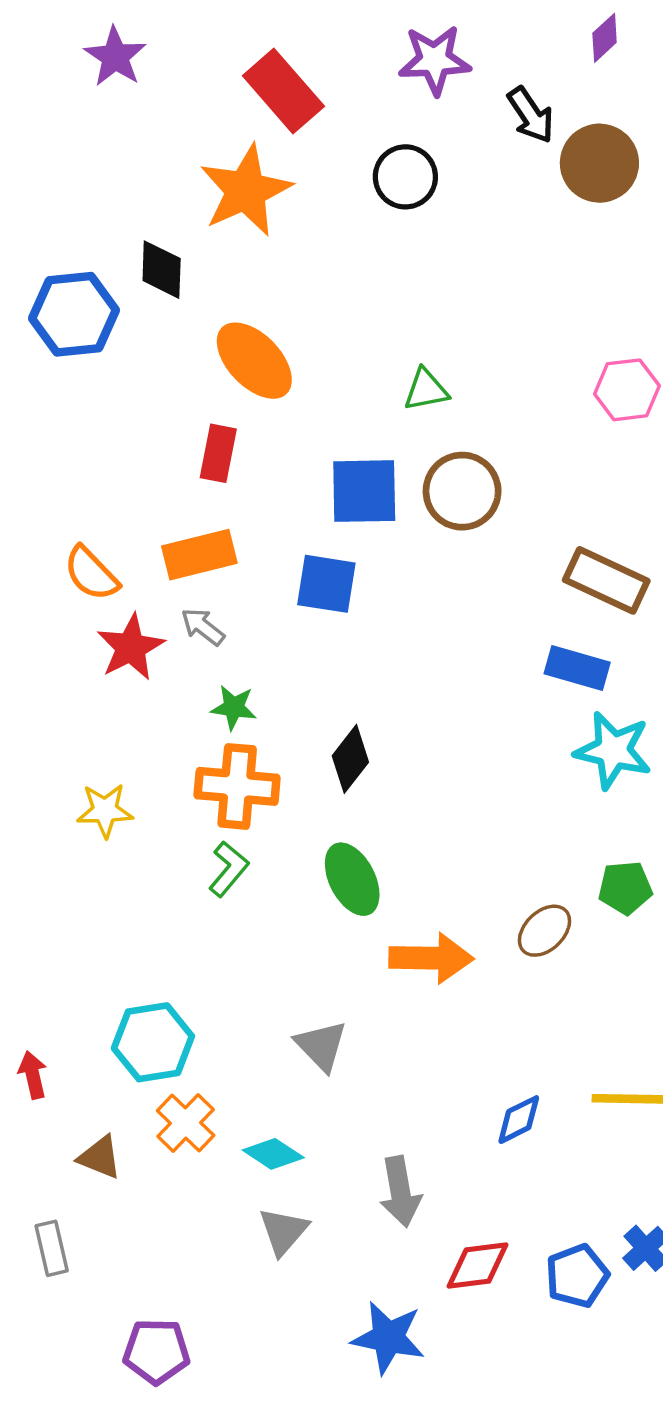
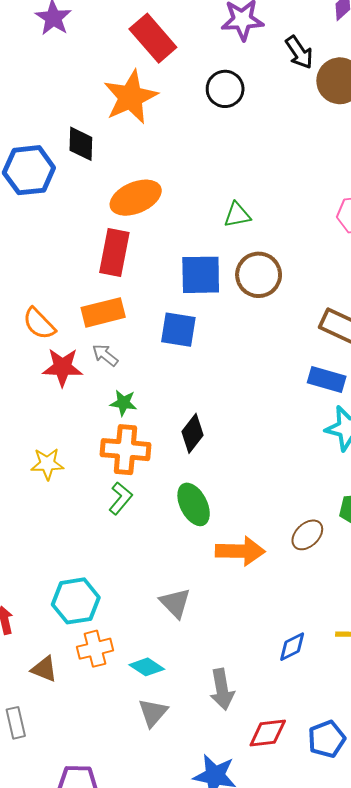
orange ellipse: (254, 361) -> (136, 198), turned -69
red rectangle: (218, 453) -> (114, 252), size x1.4
red star: (131, 647) -> (63, 367), turned 30
orange cross: (186, 1123) -> (95, 649), turned 32

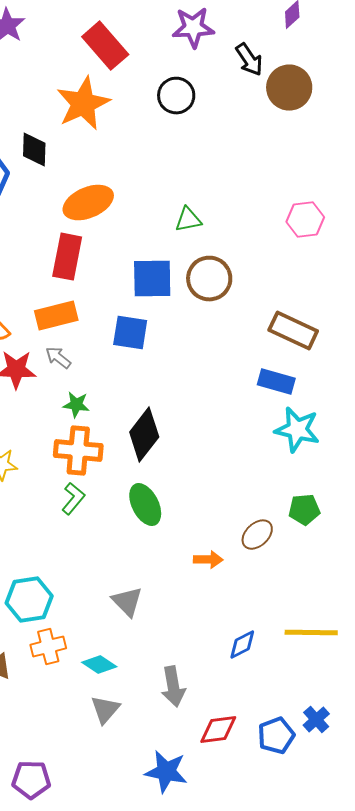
black diamond: (193, 433) -> (144, 435), size x1.4
orange arrow: (240, 551) -> (208, 560), moved, size x0.6

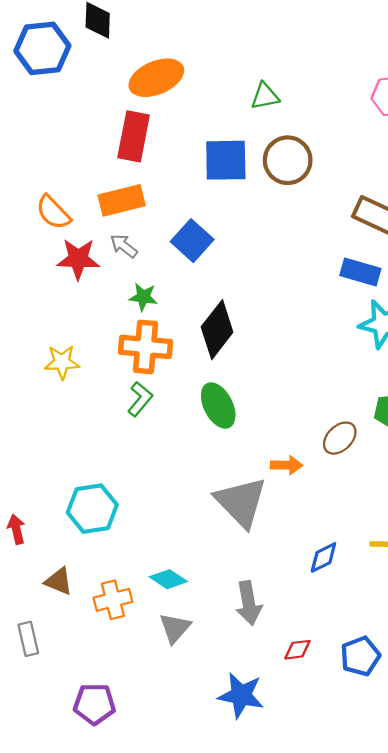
blue square: (130, 333) -> (192, 241), moved, turned 33
gray triangle: (127, 602) -> (241, 502), moved, size x1.6
orange cross: (48, 647) -> (113, 600), moved
red diamond: (218, 730) -> (297, 650), size x0.7

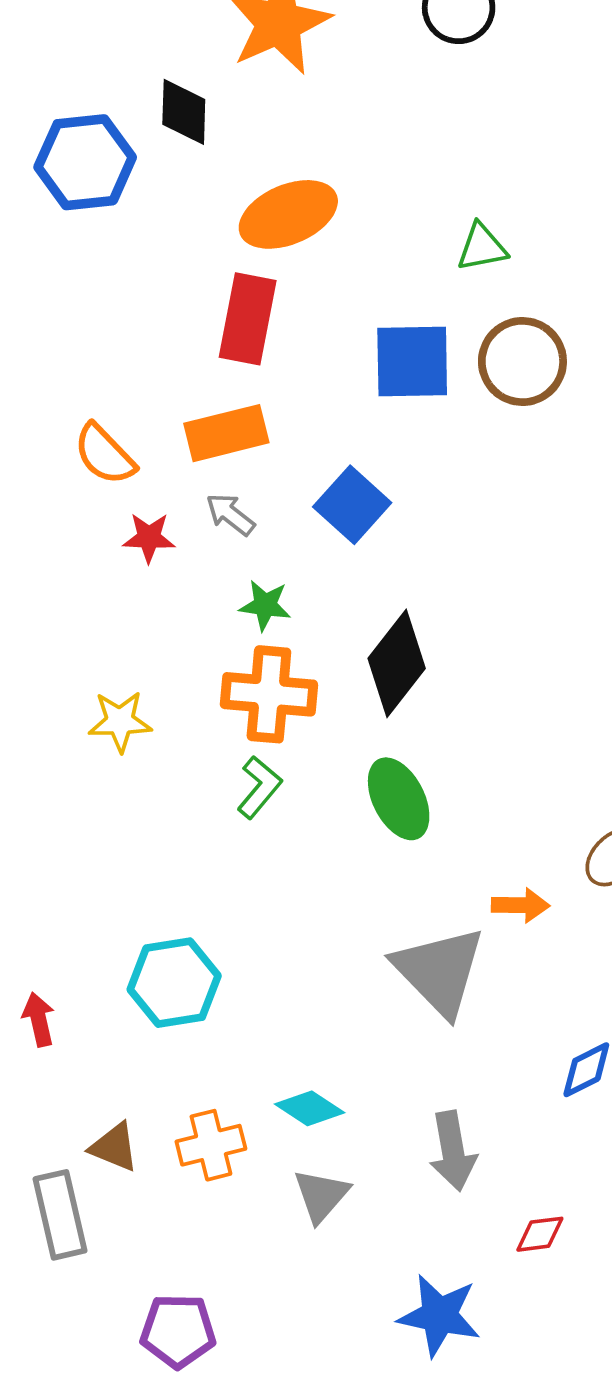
red star: (78, 259) -> (149, 538), size x0.7
brown triangle: (59, 581) -> (114, 1147), moved
gray rectangle: (28, 639) -> (60, 1215), size x1.4

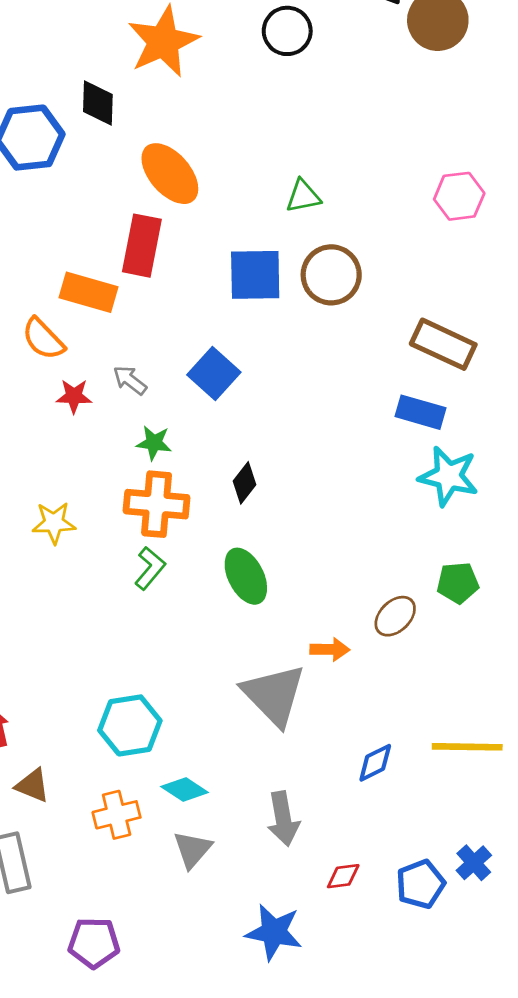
orange ellipse: (288, 214) -> (170, 174), turned 72
orange rectangle: (226, 433) -> (89, 292), moved, turned 30
black diamond: (397, 663) -> (245, 483), size x0.6
cyan hexagon: (174, 983) -> (130, 725), moved
brown triangle: (114, 1147) -> (33, 785), moved

